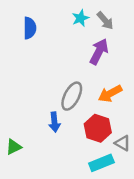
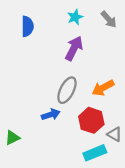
gray arrow: (105, 21) -> (109, 19), moved
purple arrow: (99, 52) -> (74, 48), moved
blue arrow: (54, 122) -> (51, 115), turned -102

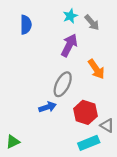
gray arrow: (109, 19) -> (92, 22), moved
orange arrow: (103, 88) -> (96, 69), moved, turned -96
green triangle: (12, 138) -> (13, 142), moved

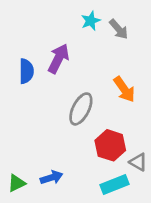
blue semicircle: (26, 25) -> (26, 71), moved
purple arrow: (69, 45) -> (59, 59), moved
blue arrow: (47, 107) -> (52, 177), moved

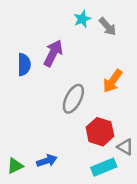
orange arrow: (124, 89) -> (113, 81), turned 70

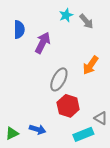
blue semicircle: (24, 65) -> (19, 29), moved
red hexagon: (100, 132) -> (68, 106), moved
blue arrow: (47, 161) -> (38, 129), turned 35

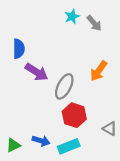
blue semicircle: (19, 29) -> (19, 49), moved
purple arrow: (43, 43) -> (37, 72), moved, turned 95
cyan rectangle: (83, 134) -> (69, 146), moved

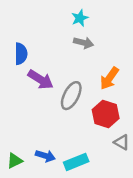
gray arrow: (94, 23) -> (84, 43), moved, turned -35
red hexagon: (74, 115) -> (106, 114), moved

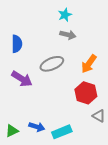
purple arrow: (40, 80) -> (22, 79), moved
gray ellipse: (71, 96) -> (52, 64), moved, turned 40

